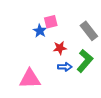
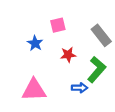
blue star: (40, 31) -> (35, 43), moved
blue arrow: (65, 67) -> (80, 88), moved

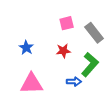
pink square: (58, 25) -> (67, 23), moved
blue star: (35, 43) -> (26, 48), moved

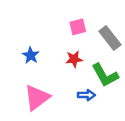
green L-shape: (90, 65) -> (105, 75), turned 110
pink triangle: (32, 84) -> (37, 97), turned -35

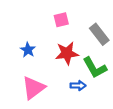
pink square: (78, 27) -> (61, 20), moved
red star: (74, 59) -> (67, 53), size x1.5

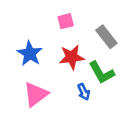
blue star: (28, 50) -> (30, 54), size x1.5
blue arrow: (78, 86) -> (84, 92), turned 64

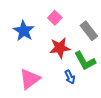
pink square: (66, 21) -> (55, 18), turned -32
blue star: (30, 54) -> (24, 31), moved

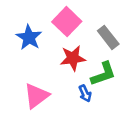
pink square: (55, 18) -> (67, 22), size x1.6
green L-shape: (85, 61) -> (103, 74), turned -80

